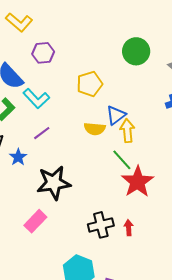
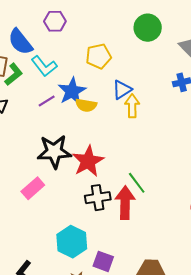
yellow semicircle: (95, 129) -> (86, 105), moved
blue star: (18, 157) -> (72, 91), moved, size x1.6
green line: (122, 160) -> (137, 183), moved
red star: (137, 182) -> (88, 161), moved
red arrow: (129, 228) -> (125, 203), size x2.0

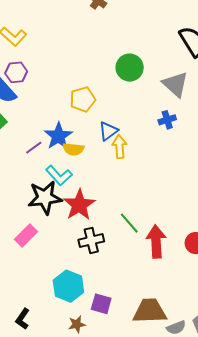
purple hexagon: (55, 21) -> (16, 72), moved
cyan L-shape: (44, 66) -> (59, 175), moved
red arrow: (125, 203) -> (156, 242), moved

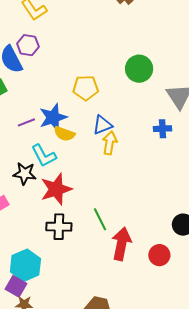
black star: (45, 198) -> (25, 174), size x0.7
purple square: (101, 304) -> (16, 286), moved

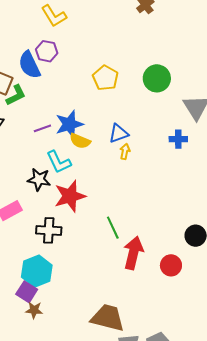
yellow pentagon: (86, 88) -> (105, 78), moved, turned 30
yellow arrow: (110, 143) -> (125, 152), size x0.7
black cross: (59, 227) -> (49, 230), moved

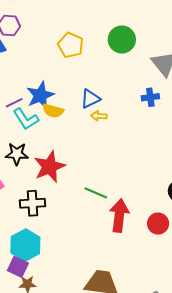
yellow arrow: (125, 152) -> (99, 116), turned -91
cyan L-shape: (59, 162) -> (26, 119), moved
green line: (113, 228) -> (96, 193), turned -35

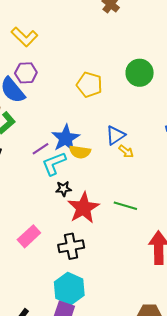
yellow arrow: (99, 116) -> (126, 151), turned -140
cyan L-shape: (26, 119) -> (54, 164), turned 108
black star: (17, 154) -> (63, 189), moved, size x0.7
green line: (96, 193) -> (125, 206), moved

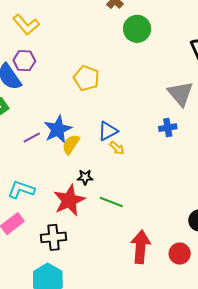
green circle: (140, 73) -> (137, 29), moved
yellow semicircle: (80, 152) -> (71, 144), turned 110
cyan L-shape: (54, 164) -> (21, 190), moved, turned 36
black star: (63, 189) -> (85, 177), moved

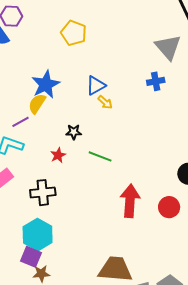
purple line: (32, 138) -> (20, 122), moved
yellow semicircle: (71, 144) -> (37, 104), moved
red star: (69, 200) -> (58, 155), size x0.5

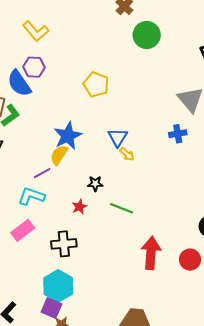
blue triangle: (96, 86) -> (118, 137), turned -30

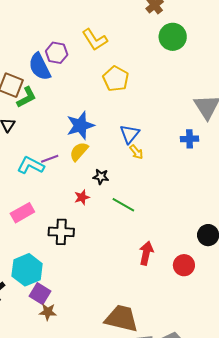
yellow L-shape: (36, 31) -> (95, 40), moved
yellow semicircle: (59, 155) -> (79, 152), moved
cyan L-shape: (31, 196) -> (31, 165), moved
red arrow: (151, 253) -> (146, 253), size x0.7
cyan hexagon: (58, 286) -> (27, 270), moved

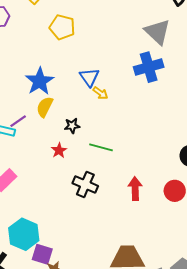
blue cross: (190, 139) -> (149, 67), size x1.6
black cross: (61, 232) -> (85, 185), moved, turned 35

